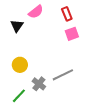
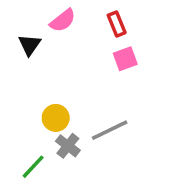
yellow circle: (20, 65) -> (56, 118), moved

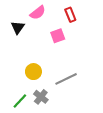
pink square: (125, 59) -> (58, 36), moved
gray cross: (68, 146) -> (41, 97), moved

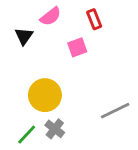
yellow circle: (33, 72) -> (45, 95), size x1.5
gray line: (66, 79) -> (115, 111), moved

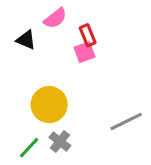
red rectangle: (94, 19) -> (88, 35), moved
black triangle: (24, 36) -> (26, 40), turned -42

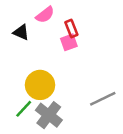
gray cross: (60, 142) -> (49, 115), size x1.5
green line: (29, 148) -> (24, 109), moved

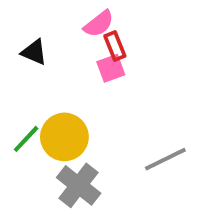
pink semicircle: (45, 15) -> (99, 24), moved
green line: (24, 109) -> (26, 139), moved

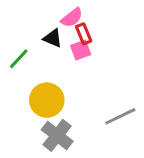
black triangle: (34, 52) -> (53, 38), moved
green line: (26, 139) -> (19, 59), moved

